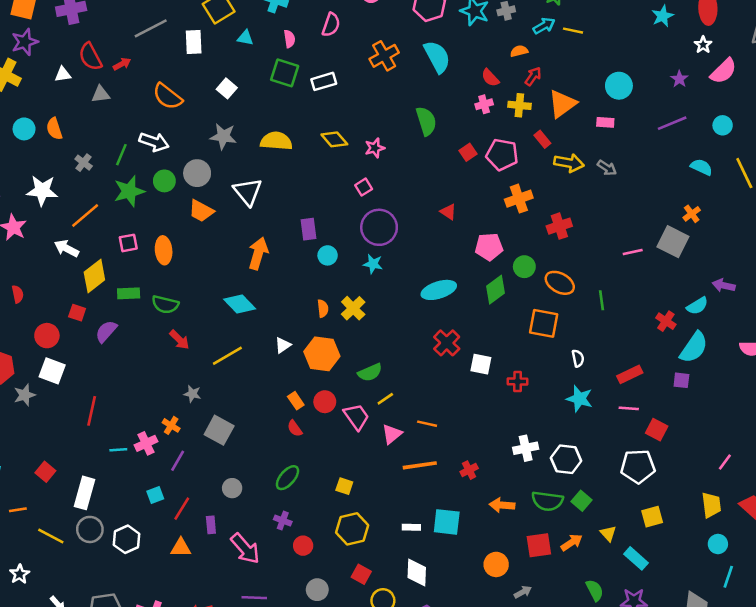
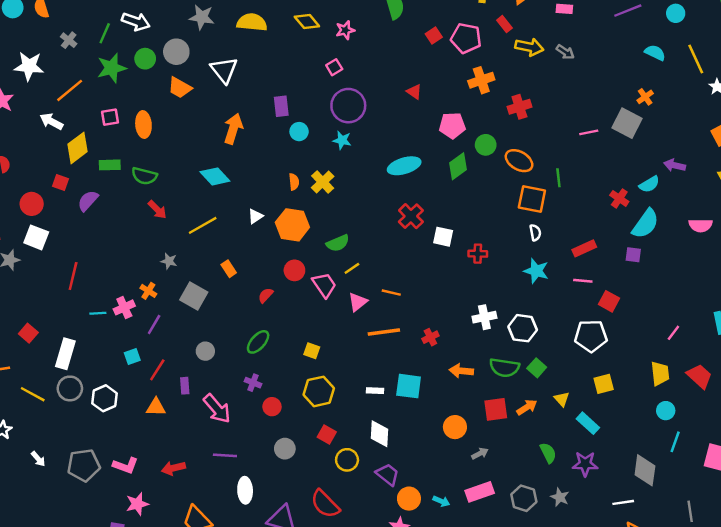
orange square: (544, 323) -> (532, 199), moved
orange rectangle: (296, 401) -> (229, 269), moved
red semicircle: (295, 428) -> (266, 295), turned 77

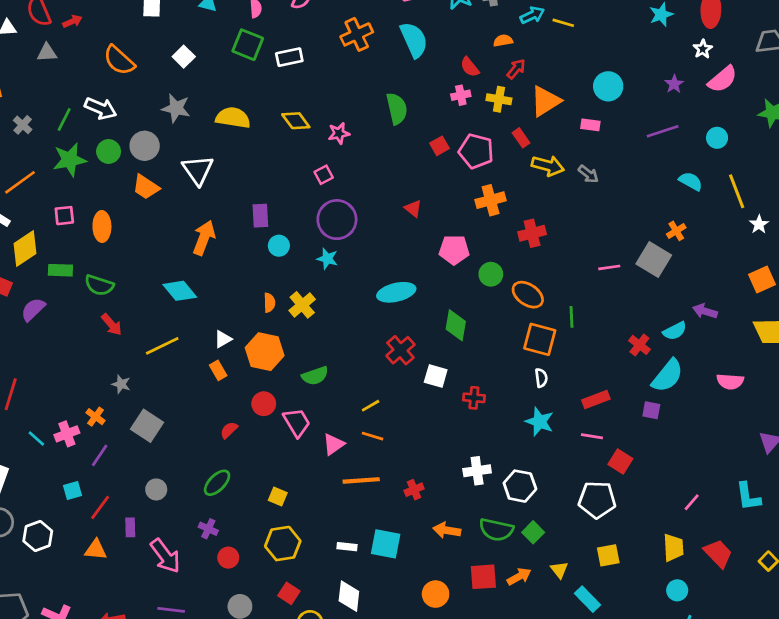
green diamond: (458, 166) -> (456, 325), moved, turned -48
yellow line: (352, 268) -> (371, 406), moved
orange rectangle: (229, 269) -> (218, 370), moved
cyan line: (98, 313) -> (36, 439), turned 42

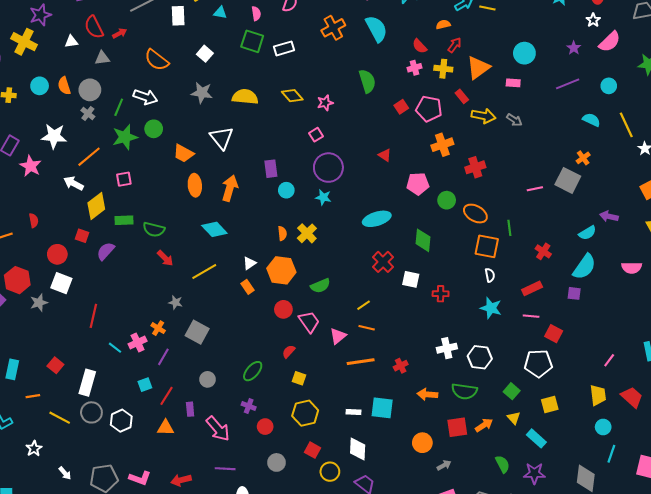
gray circle: (145, 146) -> (90, 90), moved
orange ellipse: (102, 226) -> (195, 185), moved
red cross: (639, 345) -> (543, 251), moved
red semicircle: (229, 430) -> (289, 351), moved
green square: (533, 532) -> (512, 391), moved

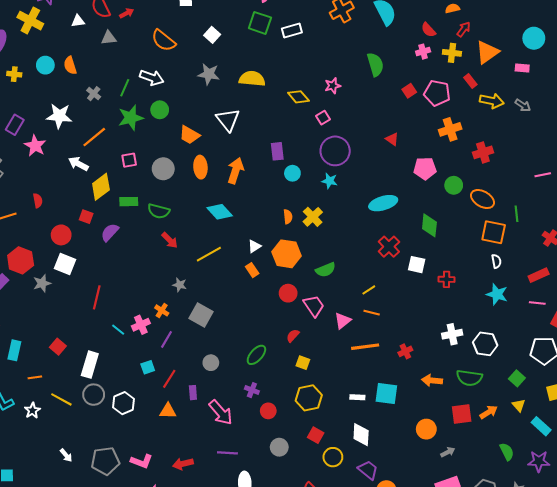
gray circle: (90, 90) -> (163, 169), moved
yellow diamond: (292, 96) -> (298, 97), moved
white star: (34, 449) -> (32, 410), moved

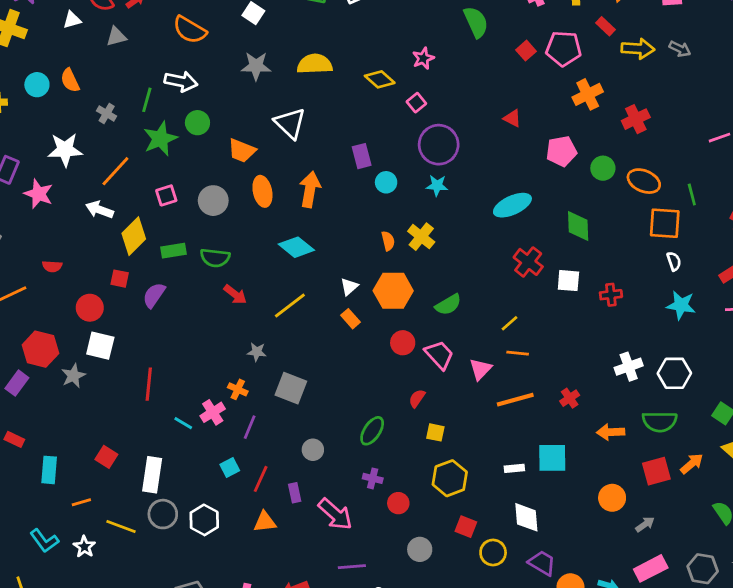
red semicircle: (38, 201) -> (52, 266), turned 112

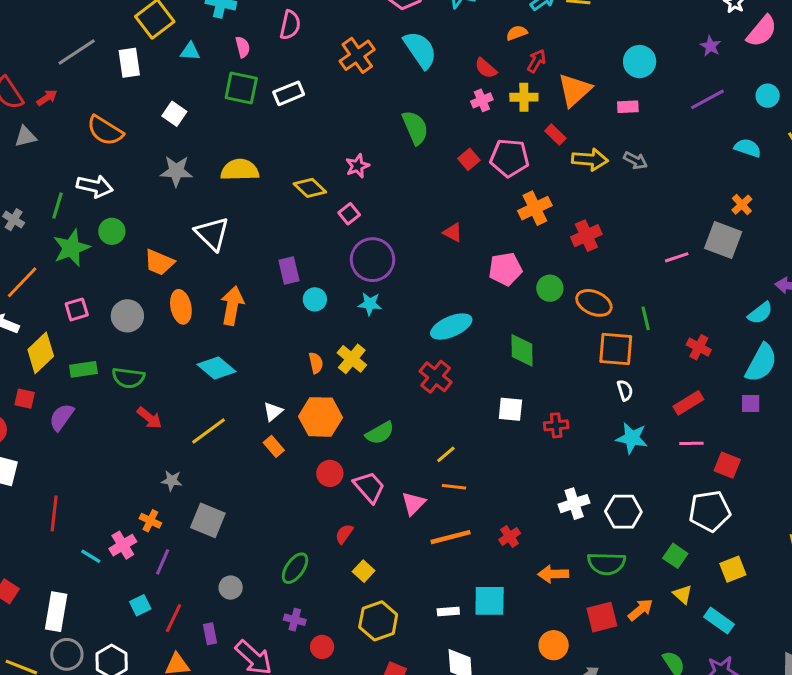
red cross: (528, 262) -> (436, 377), moved
yellow square: (435, 432) -> (364, 571), turned 30

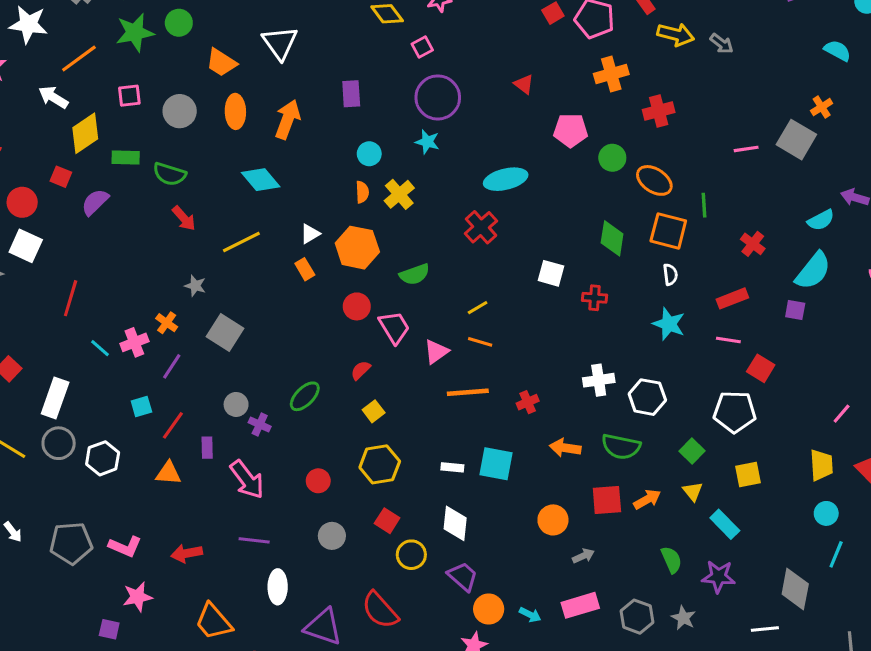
cyan circle: (315, 299) -> (369, 154), moved
green diamond: (522, 350) -> (612, 238), moved
purple cross: (295, 620) -> (260, 425), moved

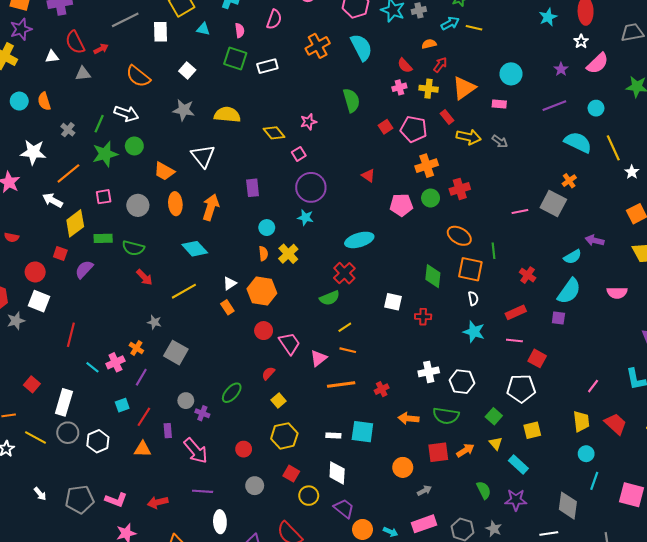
cyan semicircle: (837, 51) -> (578, 142), size x1.5
green circle: (612, 158) -> (431, 198), moved
green semicircle: (415, 274) -> (330, 298), moved

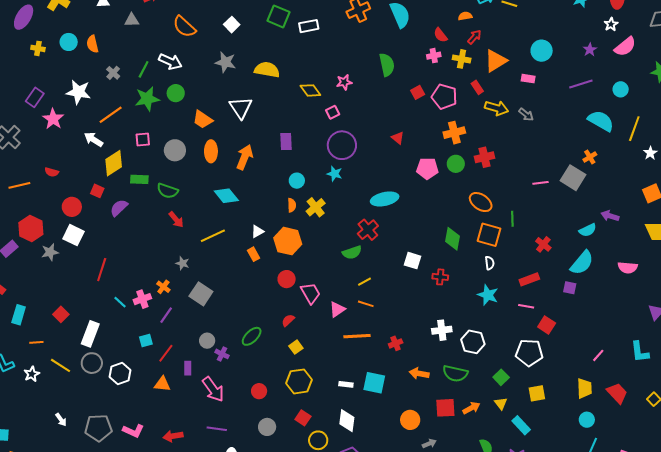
yellow line: (613, 148) -> (634, 129), turned 40

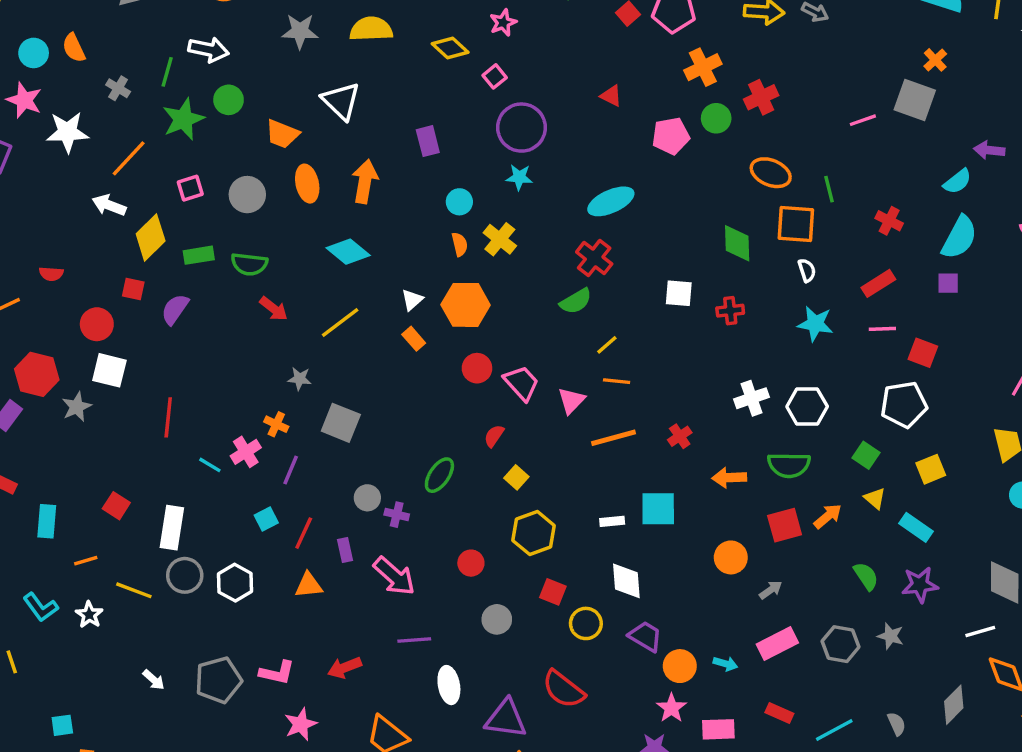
pink star: (53, 119) -> (24, 100), moved

